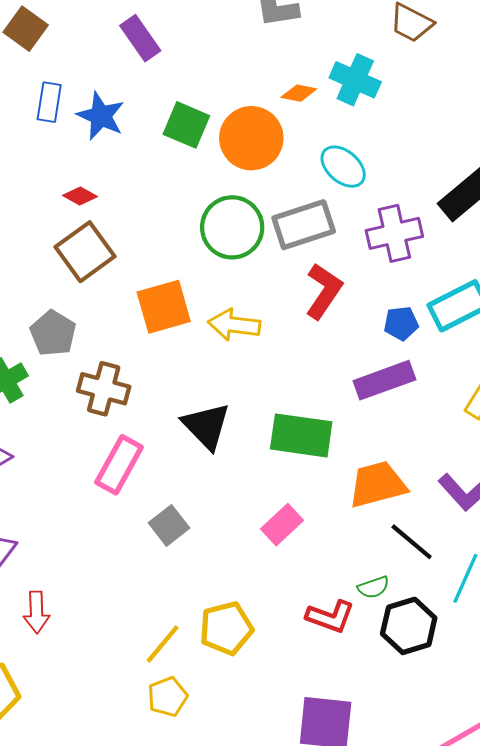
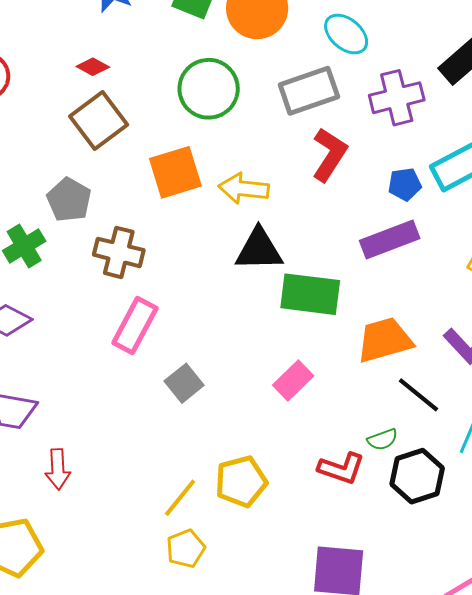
green circle: (232, 227) -> (209, 89), moved
black triangle: (206, 426) -> (259, 250), moved, turned -46

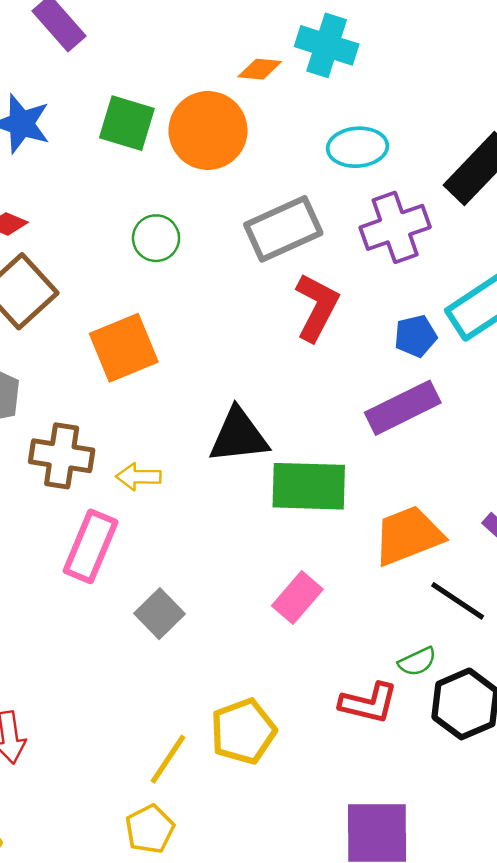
cyan ellipse: (346, 34) -> (358, 147), moved, turned -39
green circle: (209, 89) -> (156, 238), size x0.6
yellow arrow: (244, 189) -> (138, 477), moved, size x0.7
yellow pentagon: (186, 548) -> (150, 829), moved

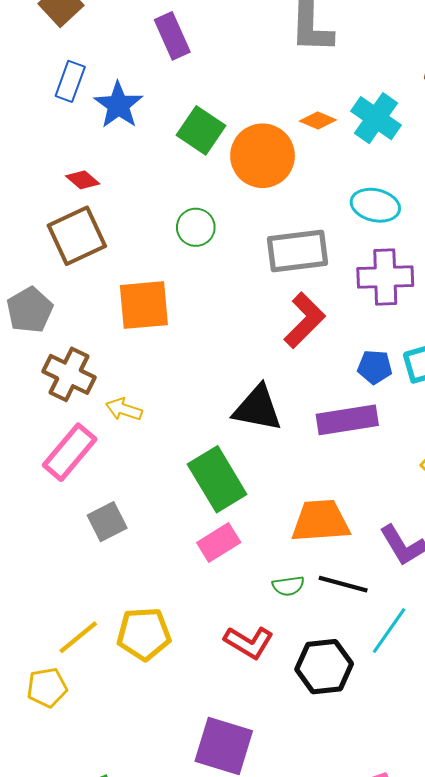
black triangle: (239, 436) -> (258, 408), moved
green rectangle: (309, 486) -> (217, 479), moved, turned 40
black line: (458, 601) -> (343, 584), turned -36
green semicircle: (417, 662) -> (288, 586), moved

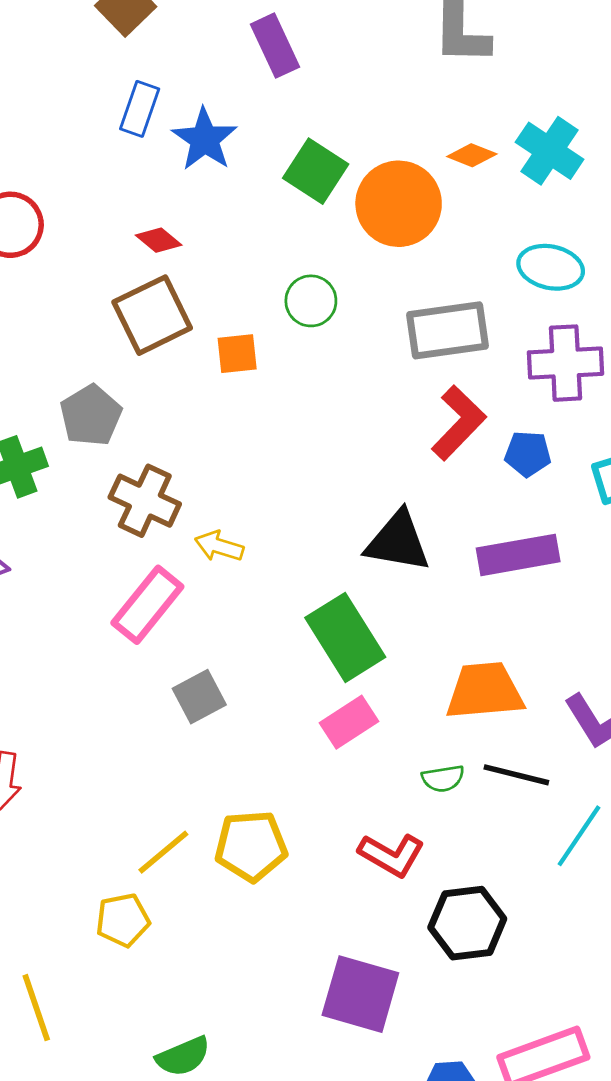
orange square: (144, 305) -> (237, 354), moved, size x0.6
blue pentagon: (375, 367) -> (528, 454), moved
black hexagon: (324, 667) -> (467, 923), moved

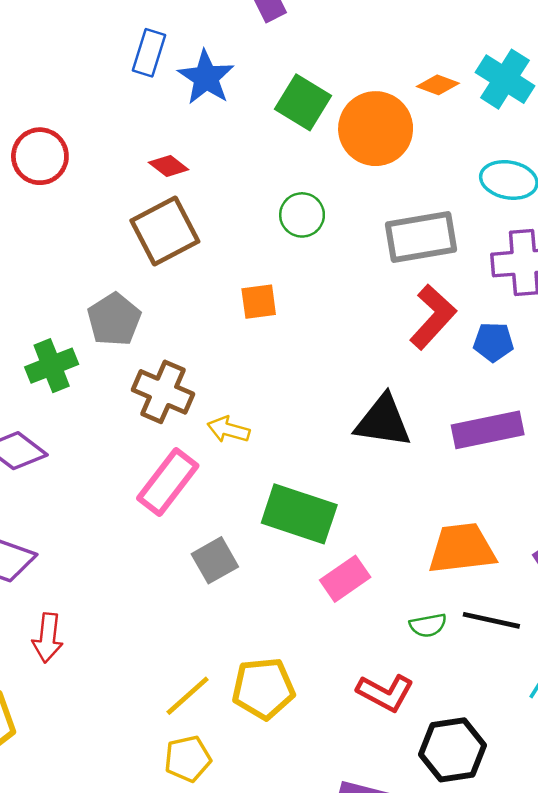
orange square: (237, 354) -> (259, 302), moved
green rectangle: (345, 637) -> (299, 514), moved, turned -38
yellow pentagon: (123, 920) -> (188, 759), moved

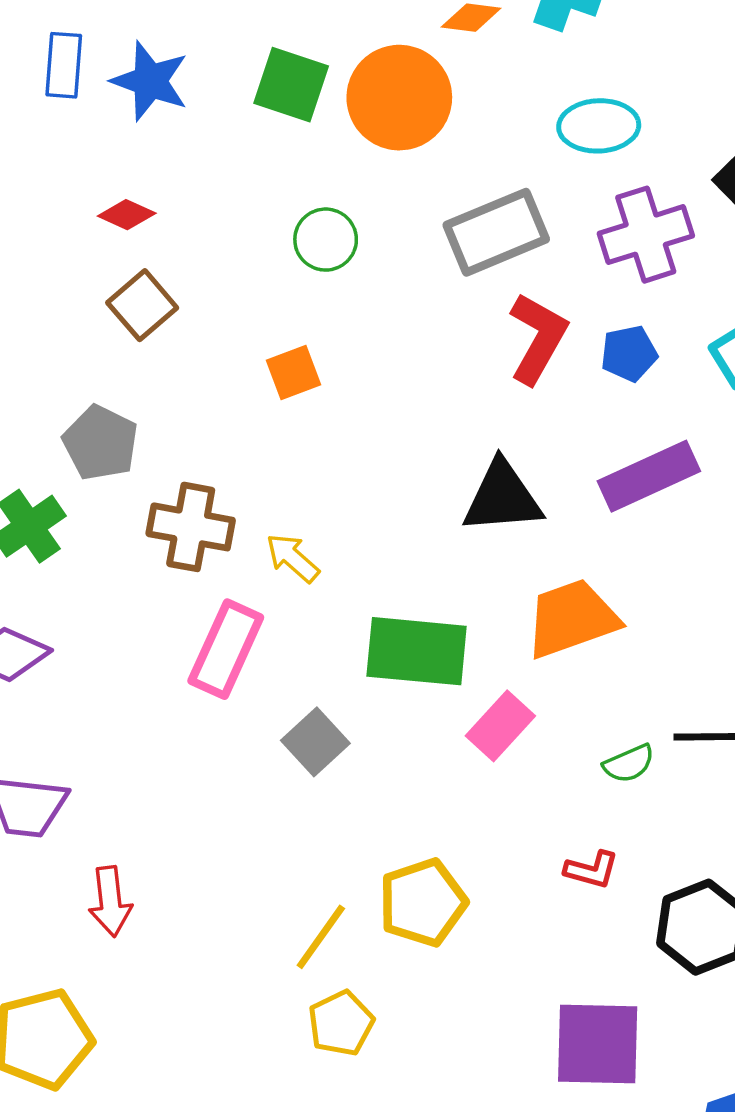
brown square: (165, 231) -> (142, 305), size x0.7
yellow arrow: (228, 430) -> (293, 558), turned 39
orange trapezoid: (462, 549) -> (572, 618), moved
red L-shape: (385, 693) -> (592, 870), size x0.7

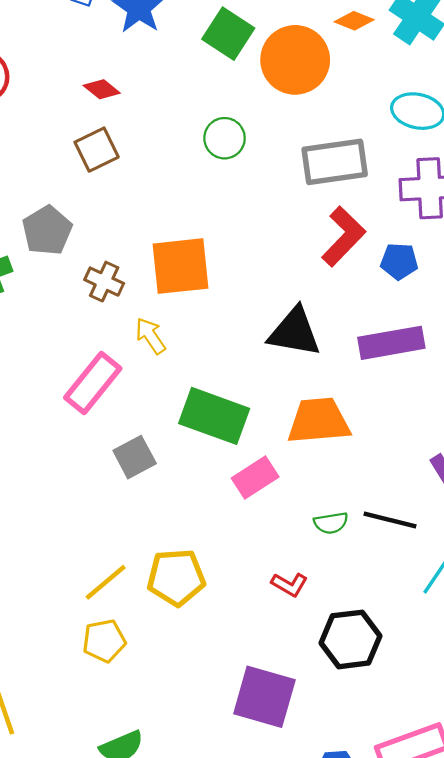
orange square: (294, 373) -> (181, 266), moved, size x1.8
brown cross: (191, 527) -> (104, 282), moved, size x0.7

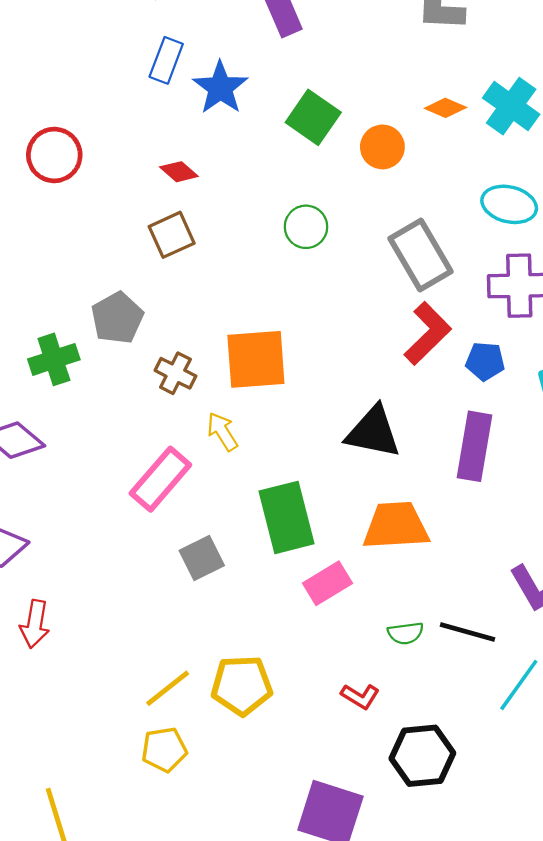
orange circle: (295, 60) -> (382, 147), size x0.6
gray rectangle: (335, 162) -> (421, 255), turned 66
purple rectangle: (391, 343) -> (474, 446), turned -72
green rectangle: (214, 416) -> (286, 517), turned 54

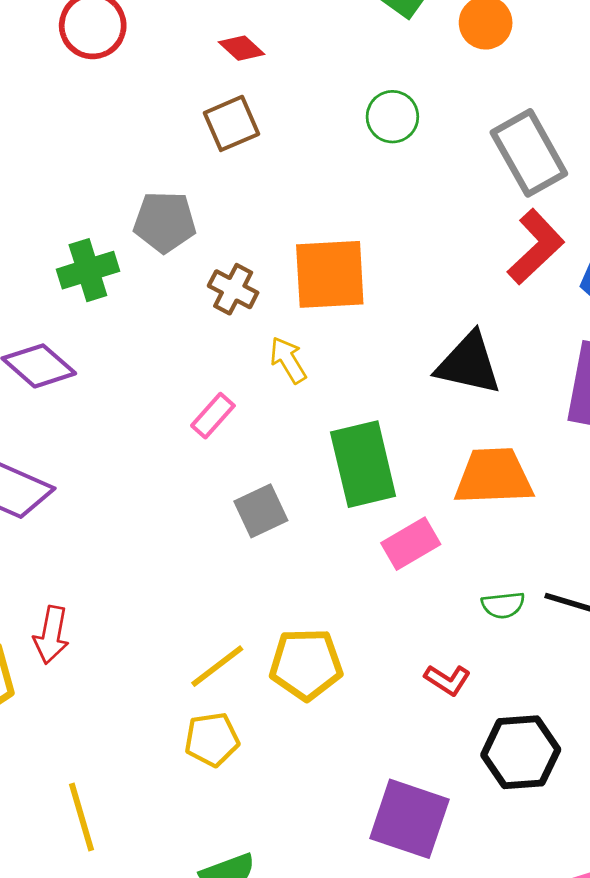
gray pentagon: (117, 318) -> (165, 222), turned 30
pink rectangle: (160, 479) -> (213, 416), size x0.6
red arrow: (35, 624) -> (51, 635), moved

